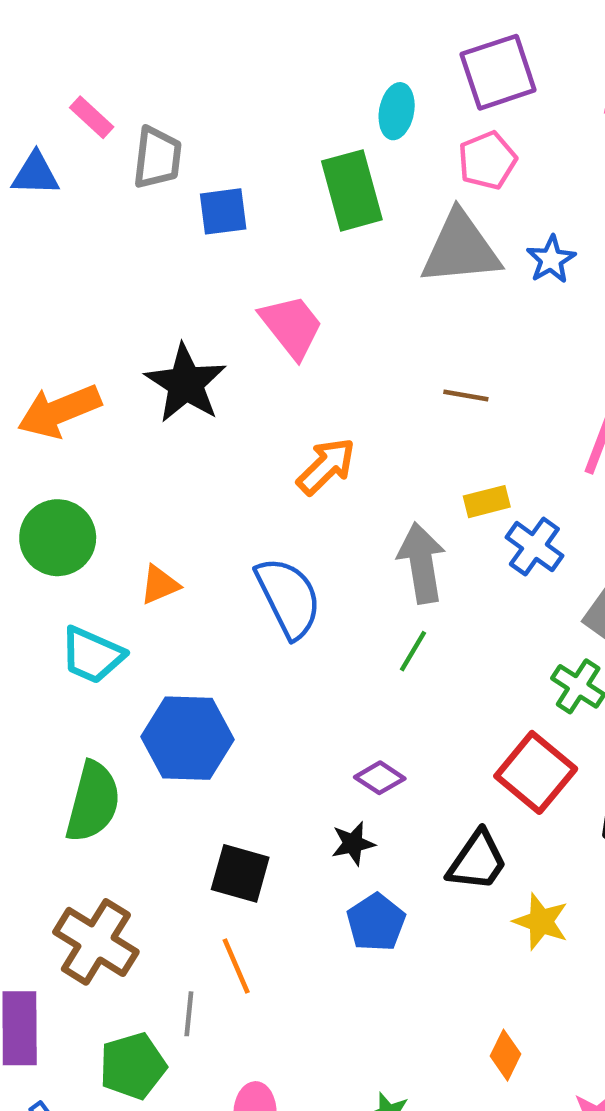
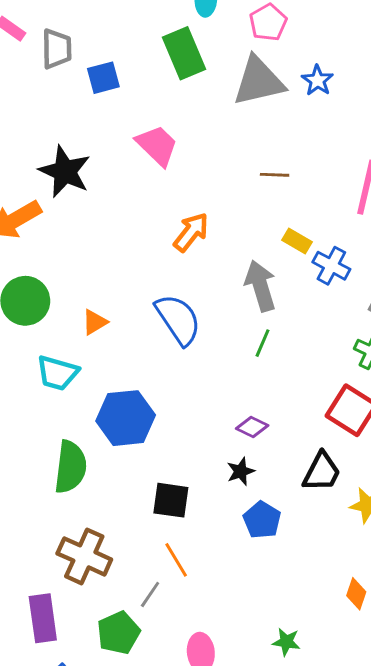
black star: (186, 383) -> (65, 171), moved
yellow rectangle: (487, 502) -> (297, 241), turned 52
gray line: (189, 1014) -> (150, 594), turned 36

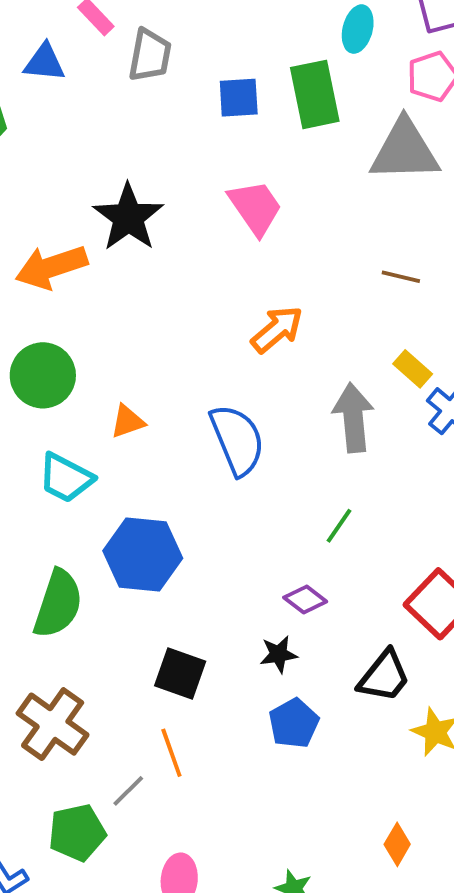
blue square: (103, 78) -> (239, 98), moved
green line: (263, 343) -> (339, 526), moved

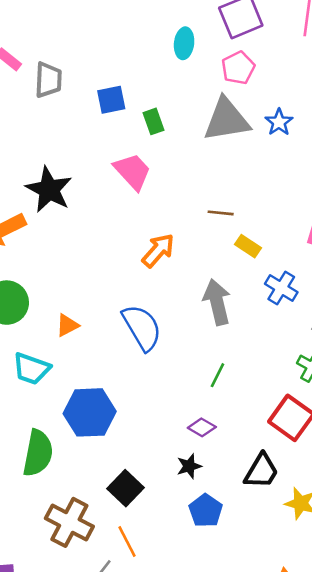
green rectangle: (315, 94) -> (153, 121), moved, size x0.6
brown line: (401, 277) -> (221, 213), moved
yellow rectangle: (413, 369) -> (248, 246), moved
black square: (180, 674) -> (126, 488), turned 32
brown cross: (53, 724) -> (69, 522), moved

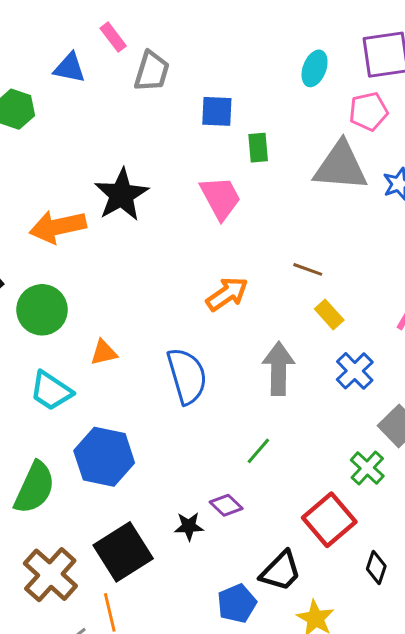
black star: (189, 466) -> (189, 526), moved
black square: (126, 488) -> (123, 552), size x1.4
blue pentagon: (206, 511) -> (237, 603), moved

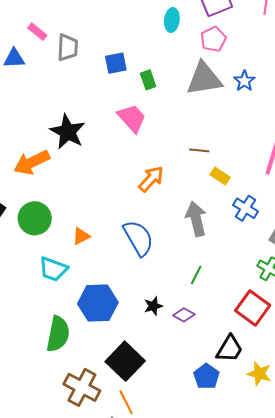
black star: (189, 526) -> (153, 306), moved

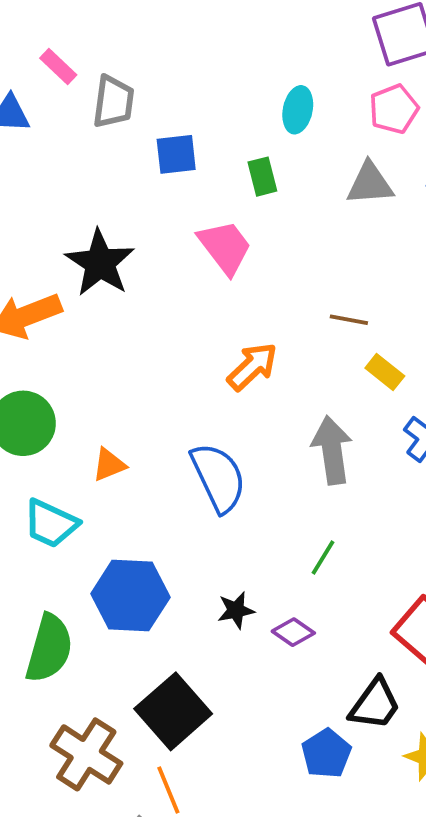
cyan ellipse: (172, 20) -> (298, 110), moved
blue square: (116, 63) -> (176, 154), moved
gray triangle: (204, 79) -> (370, 184), size x0.7

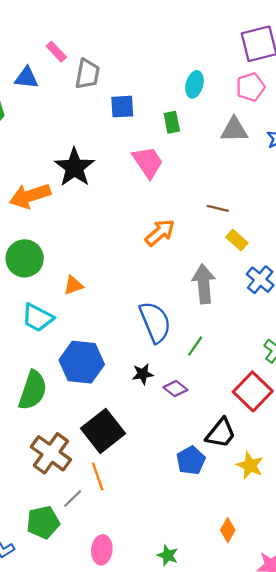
blue semicircle: (218, 478) -> (155, 322), moved

